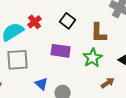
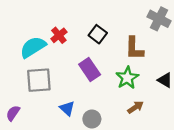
purple rectangle: (61, 51) -> (90, 70), turned 48
brown arrow: (108, 83) -> (135, 107), moved

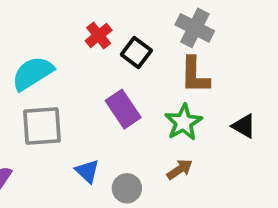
gray cross: (159, 19) -> (195, 28), moved
red cross: (59, 35) -> (99, 35), moved
brown arrow: (135, 107) -> (180, 169), moved

